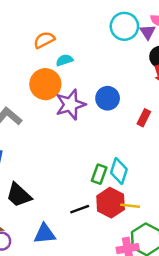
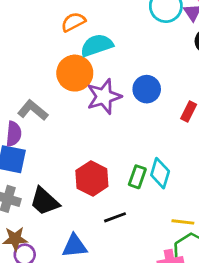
cyan semicircle: (64, 60) -> (97, 45), size x1.6
red hexagon: (111, 203) -> (92, 178), moved
yellow line: (130, 206) -> (183, 222), moved

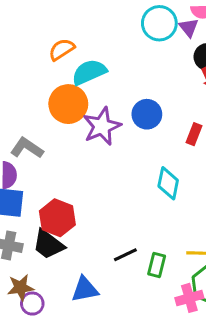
cyan diamond: (160, 173) -> (168, 183), moved
green rectangle: (137, 177) -> (157, 265), moved
red hexagon: (92, 178) -> (57, 218), moved

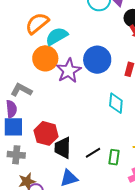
orange semicircle: (62, 49) -> (37, 23), size x1.4
blue circle: (147, 114) -> (97, 60), size x1.4
black trapezoid: (48, 244) -> (63, 148), moved, turned 60

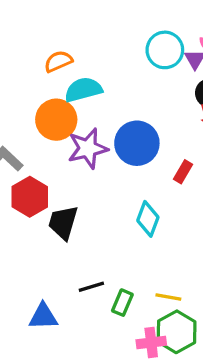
orange semicircle: (37, 23) -> (58, 61), size x0.7
red hexagon: (46, 133) -> (30, 197), moved
black trapezoid: (63, 148) -> (63, 223), moved

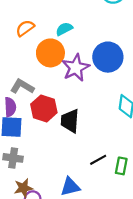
orange semicircle: (58, 61) -> (25, 28), moved
cyan semicircle: (83, 90) -> (64, 29), size x0.7

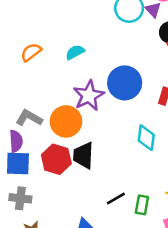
orange circle: (50, 53) -> (66, 121), moved
red hexagon: (44, 108) -> (56, 159), moved

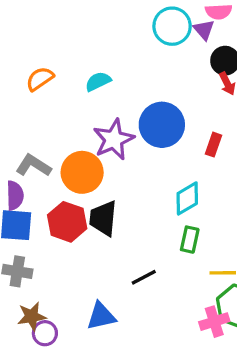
cyan diamond: (146, 138) -> (187, 198), turned 50
green rectangle: (142, 205) -> (190, 240), moved

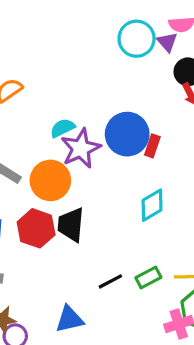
cyan semicircle: (98, 81) -> (63, 128), moved
red rectangle: (213, 145) -> (152, 146), moved
green rectangle: (190, 240) -> (148, 278), moved, turned 50

